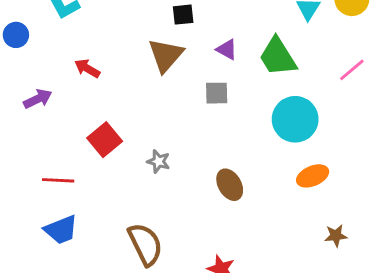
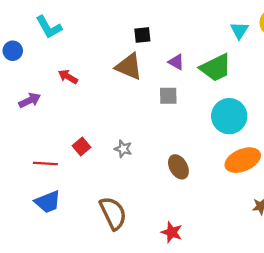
brown triangle: (166, 55) -> (129, 67), turned -48
green trapezoid: (278, 57) -> (216, 68), turned -84
red square: (105, 140) -> (81, 147), moved, size x0.7
orange ellipse: (313, 176) -> (243, 160), size x1.4

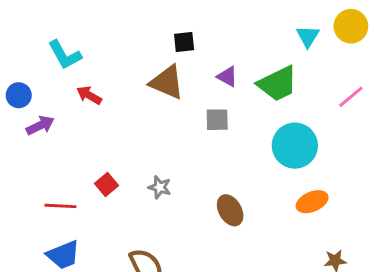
cyan L-shape: (49, 27) -> (65, 55), moved
blue circle: (13, 51) -> (19, 95), moved
orange ellipse: (243, 160) -> (312, 202), size x0.7

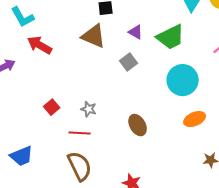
red arrow: (89, 95) -> (40, 45), size x1.4
gray square: (217, 120) -> (129, 62), turned -36
red line: (60, 206) -> (80, 133), moved

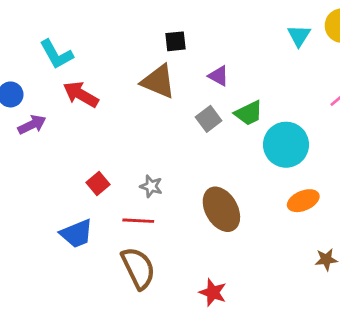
green trapezoid: (171, 37) -> (249, 113), moved, size x0.7
brown ellipse: (138, 125) -> (221, 209), size x1.4
blue trapezoid: (22, 156) -> (77, 234), moved

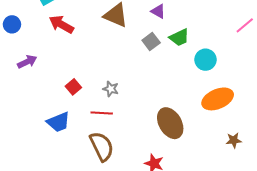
purple arrow: (32, 125) -> (27, 62), moved
cyan circle: (286, 145) -> (205, 60), size x0.7
orange ellipse: (303, 201) -> (218, 99), size x1.4
brown ellipse: (221, 209) -> (170, 123), moved

